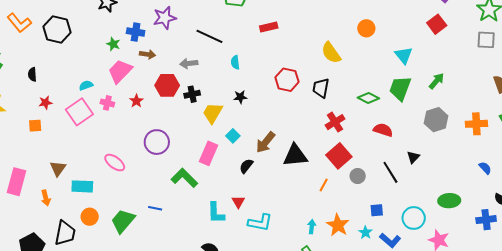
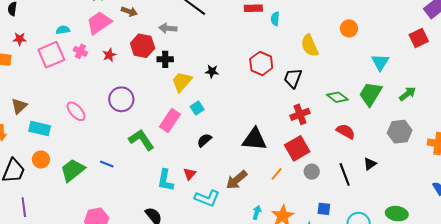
cyan semicircle: (235, 62) -> (275, 19), moved
brown arrow: (265, 142) -> (237, 180), moved

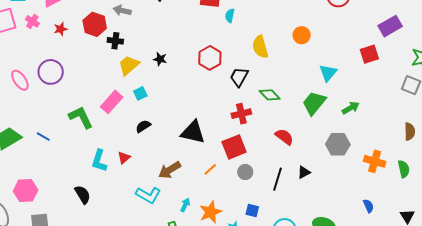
green diamond: (337, 97) -> (270, 95), moved
purple circle: (121, 99) -> (51, 72), moved
black line: (345, 174) -> (277, 179), turned 30
cyan L-shape: (207, 198) -> (148, 195), moved

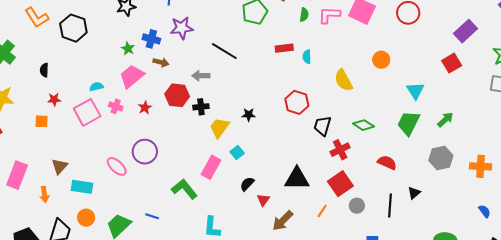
black trapezoid: (239, 77) -> (322, 126), moved
red triangle: (124, 158) -> (263, 200), moved

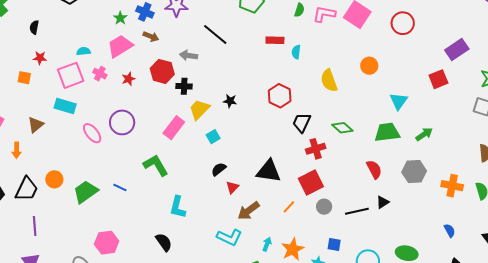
green trapezoid: (408, 123) -> (387, 132), turned 48
red semicircle: (387, 163) -> (374, 169), moved, turned 30
pink rectangle: (211, 167) -> (174, 128), moved
cyan rectangle: (82, 187) -> (65, 106), moved
black line: (390, 205) -> (357, 211), turned 65

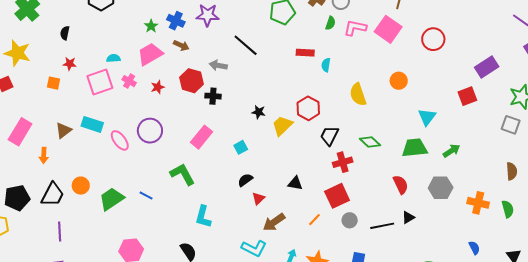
cyan rectangle: (65, 106) -> (92, 124), moved
yellow trapezoid: (199, 110) -> (282, 126), moved
black triangle: (269, 171) -> (295, 183), size x0.6

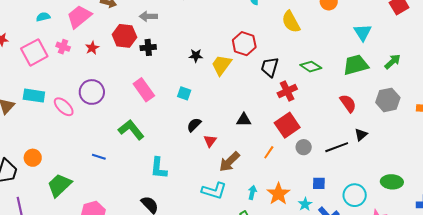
cyan semicircle: (113, 58) -> (43, 17), moved
pink rectangle: (202, 137) -> (144, 90), turned -65
cyan square: (241, 147) -> (184, 93), turned -32
green trapezoid: (111, 199) -> (59, 185), moved

